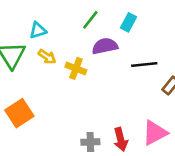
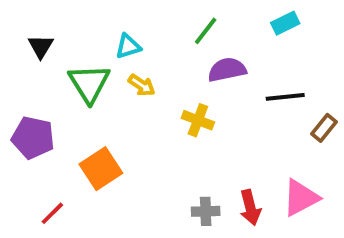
cyan rectangle: (128, 22) -> (285, 23), moved, turned 36
yellow cross: (76, 68) -> (198, 120), moved

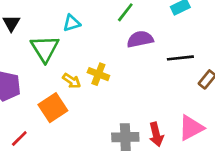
yellow arrow: (142, 85) -> (72, 81), moved
yellow cross: (198, 120) -> (98, 74), moved
gray cross: (206, 211) -> (125, 137), size x1.4

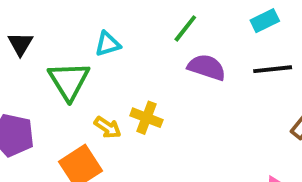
purple semicircle: (140, 39) -> (207, 67), turned 30
black line: (180, 58) -> (273, 69), moved

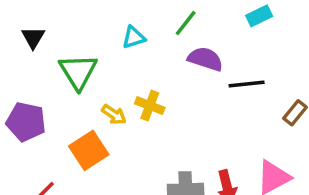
cyan triangle: (108, 44) -> (134, 37), moved
black line: (273, 69) -> (247, 84), moved

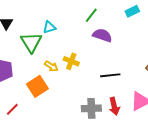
cyan triangle: (134, 37) -> (49, 27), moved
black line: (247, 84) -> (110, 75), moved

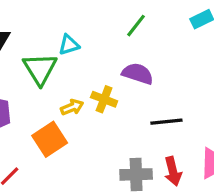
purple semicircle: (102, 35) -> (138, 74), moved
yellow arrow: (51, 66) -> (72, 107), turned -56

